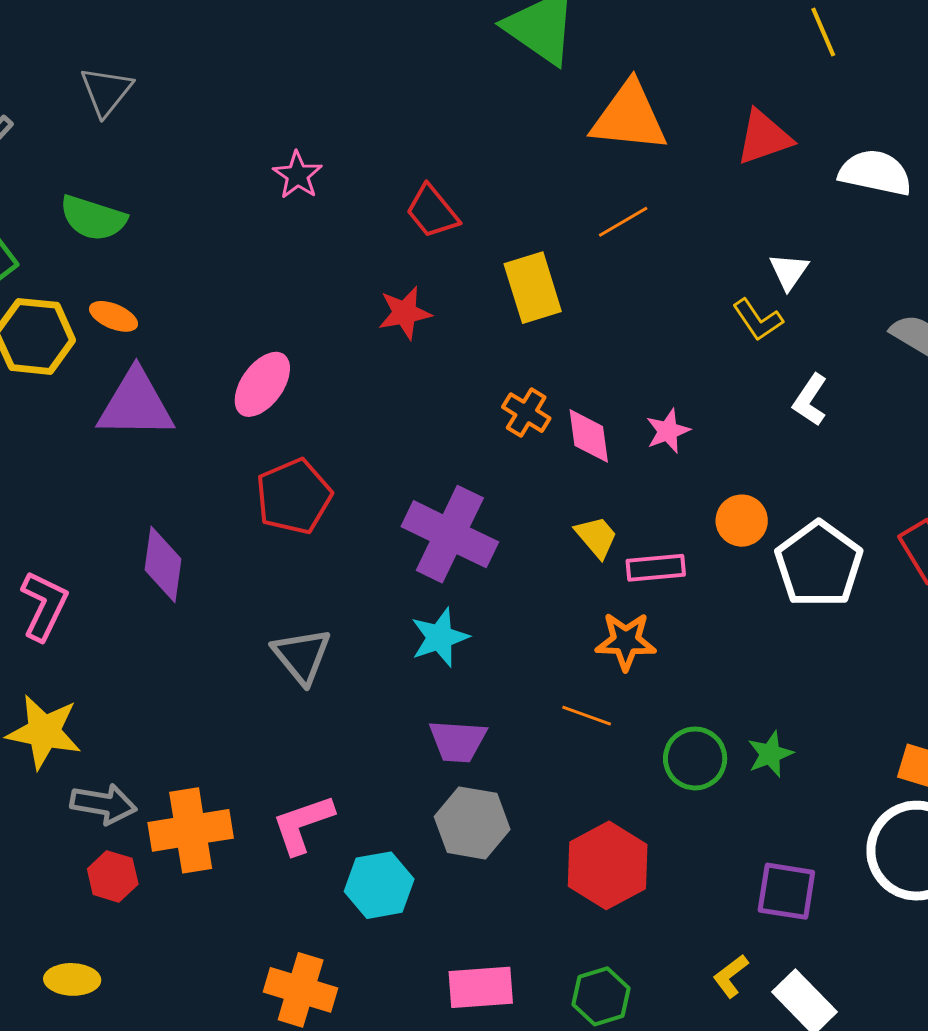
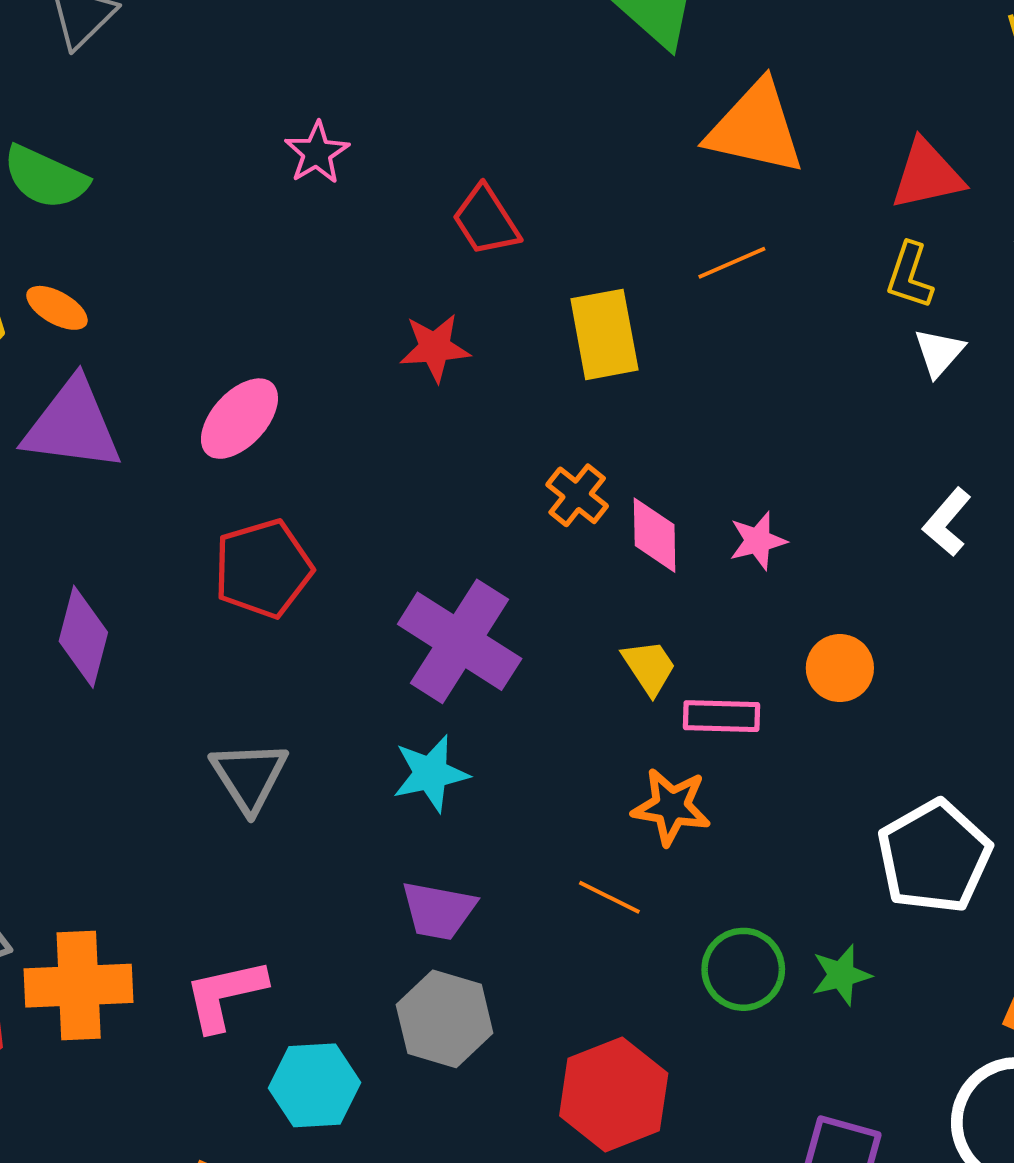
yellow L-shape: (758, 320) -> (910, 276), moved, turned 46
white pentagon: (819, 564) -> (934, 857), moved

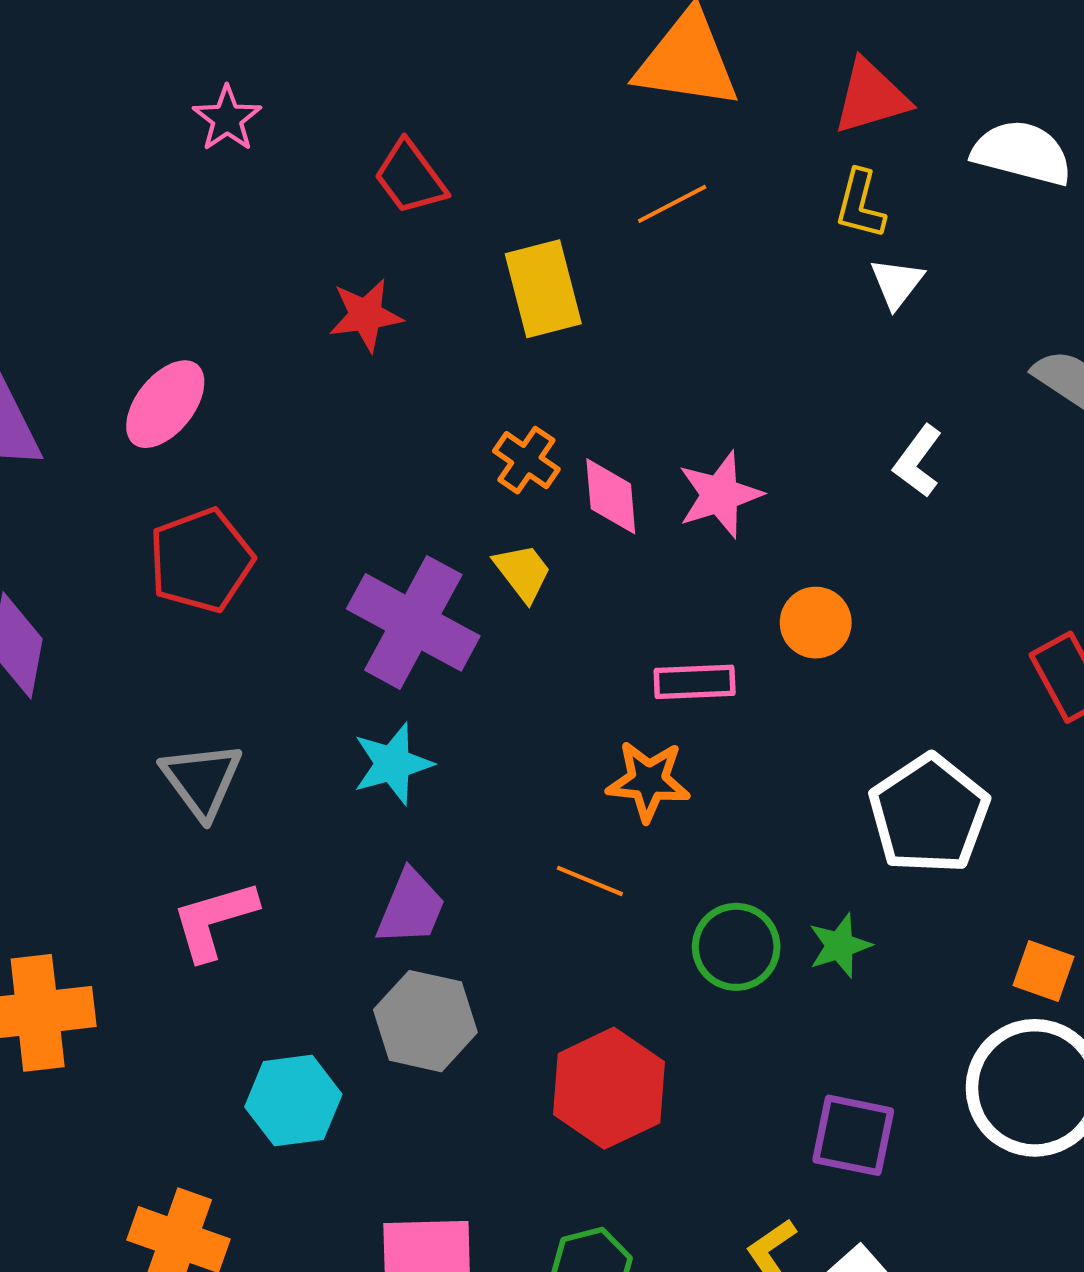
pink star: (758, 541) -> (720, 495), size x1.4
yellow trapezoid: (649, 667) -> (523, 572), moved
purple trapezoid: (438, 911) -> (411, 907), turned -74
pink L-shape: (225, 995) -> (214, 920), moved

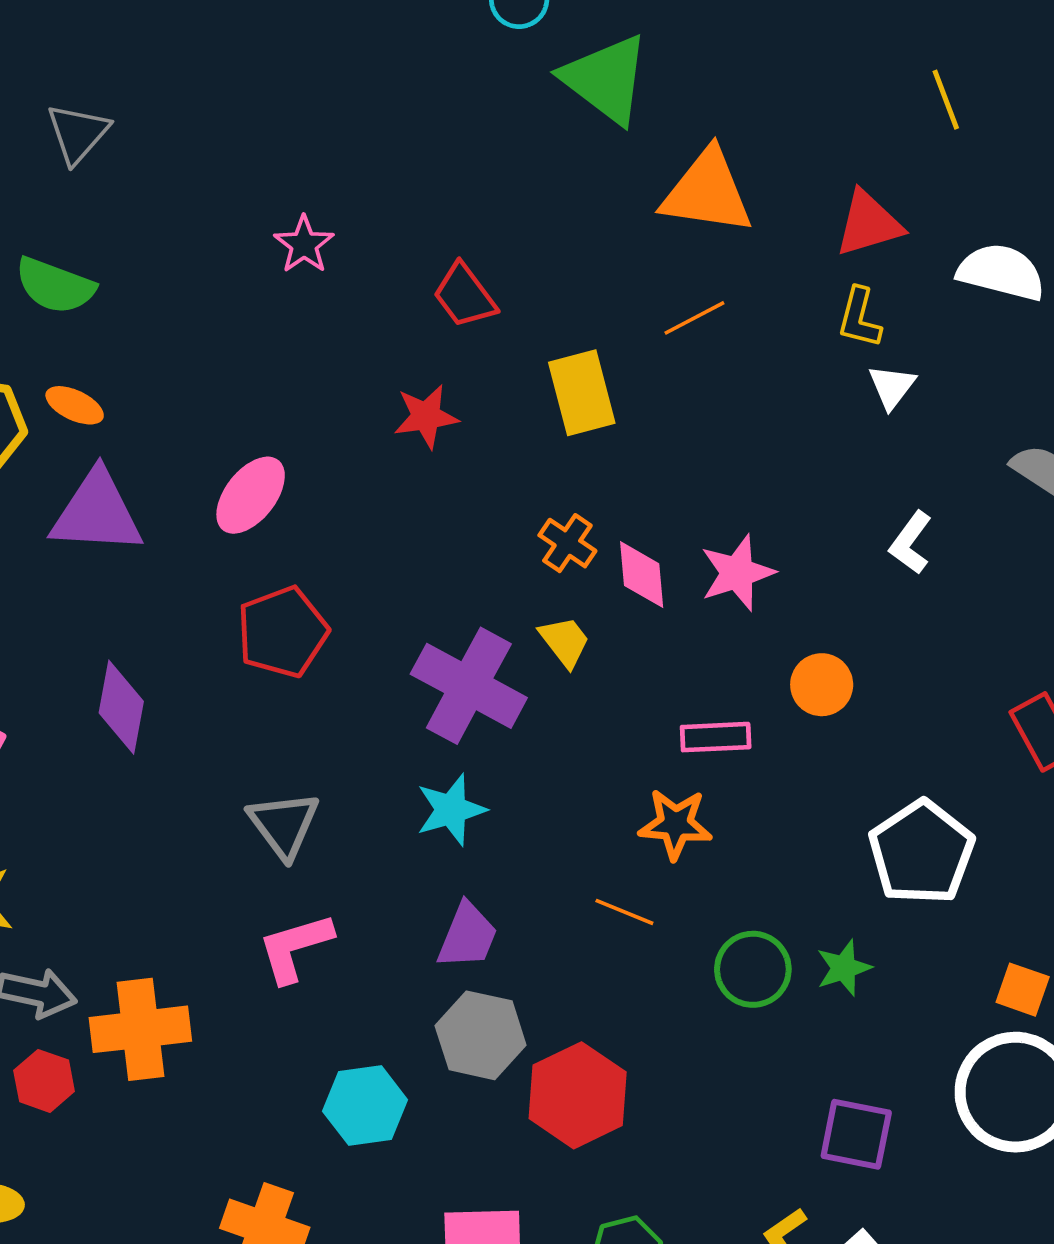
red hexagon: (609, 1088) -> (578, 1095), moved

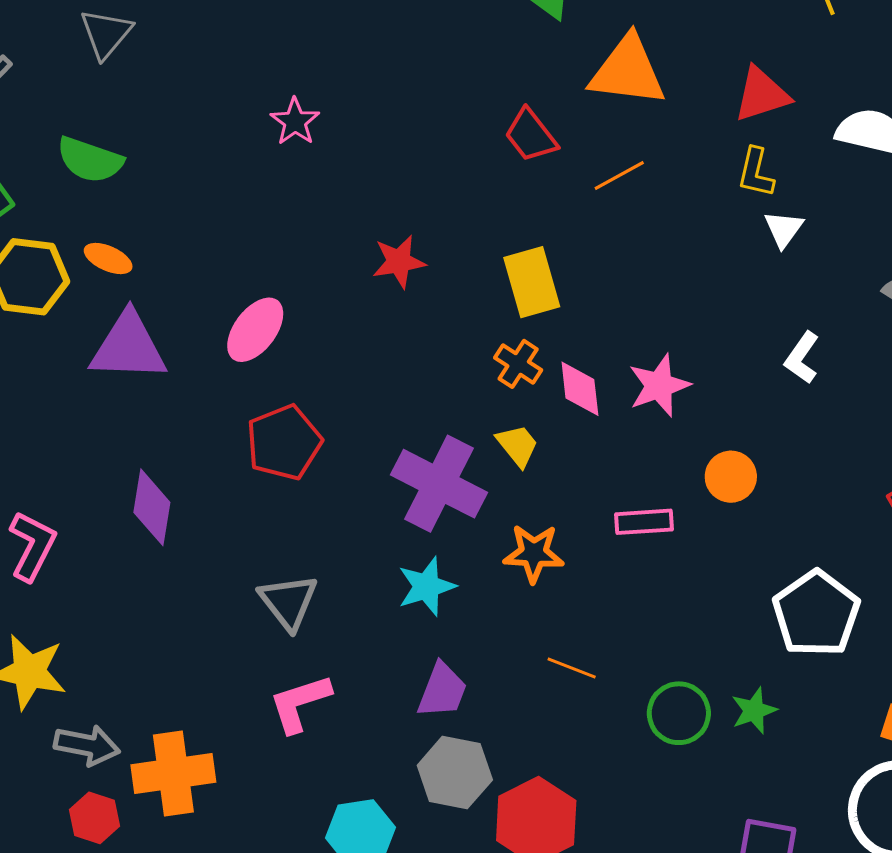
red trapezoid: (465, 296) -> (531, 135), moved
yellow rectangle: (582, 393) -> (532, 282), moved
orange star: (675, 824) -> (534, 553), moved

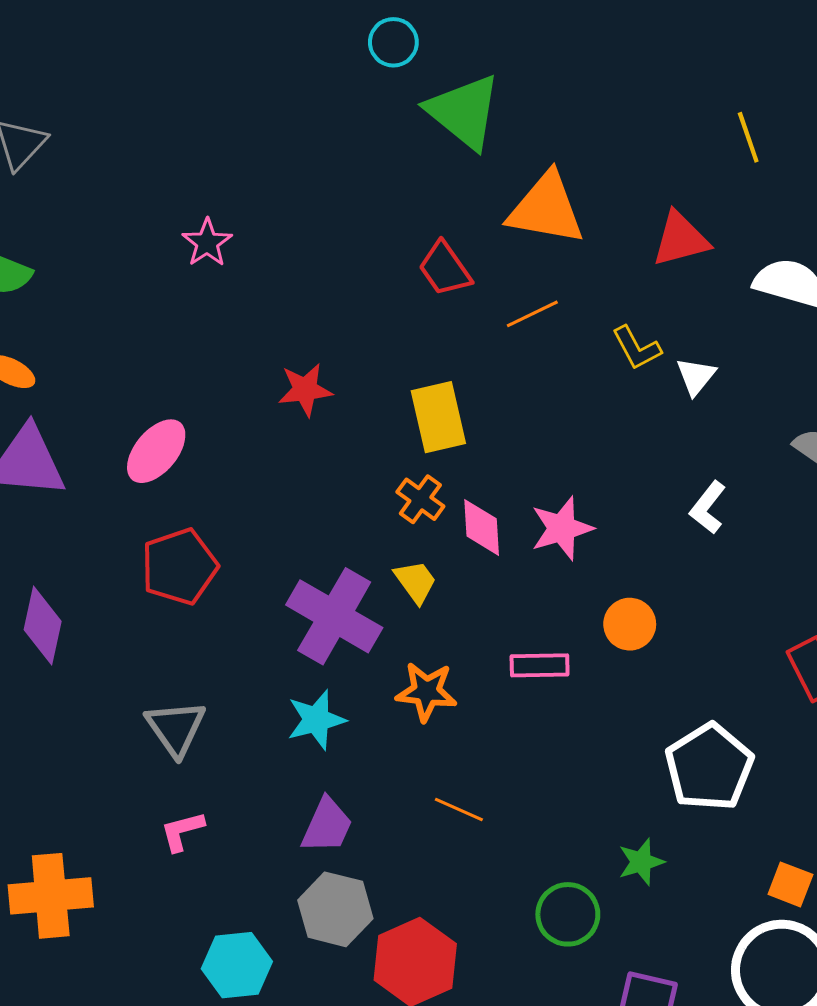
yellow L-shape: (756, 172) -> (637, 348), moved, turned -44
pink L-shape: (300, 703) -> (182, 831), size x0.7
green circle: (679, 713) -> (568, 914), moved

